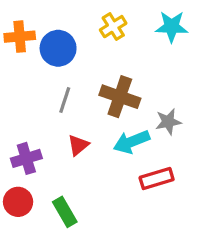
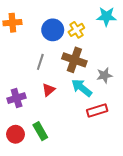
yellow cross: (113, 27) -> (76, 30), moved
blue circle: (58, 48) -> (53, 30), moved
cyan arrow: (132, 142) -> (82, 88), turned 60
red circle: (18, 202) -> (16, 134), moved

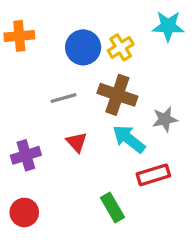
gray line: (40, 62) -> (63, 98), turned 56
red triangle: (49, 90) -> (77, 142), turned -32
green rectangle: (40, 131) -> (113, 208), moved

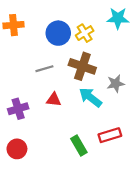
red triangle: (77, 142) -> (54, 100), turned -42
red rectangle: (153, 175) -> (110, 135), moved

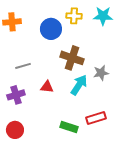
yellow cross: (85, 33) -> (74, 16), moved, turned 35
gray line: (44, 69) -> (23, 66), moved
cyan arrow: (90, 97) -> (79, 85), turned 85
green rectangle: (79, 145) -> (69, 127), turned -42

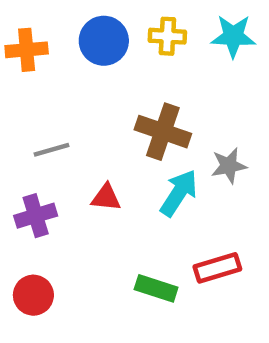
blue circle: (51, 29) -> (104, 41), moved

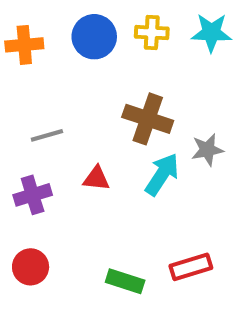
red rectangle: (217, 268) -> (191, 267), moved
green rectangle: (156, 288) -> (125, 281), moved

